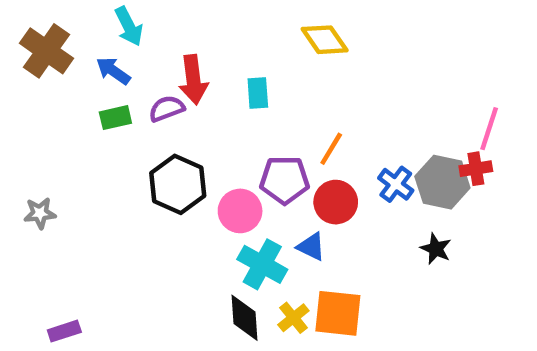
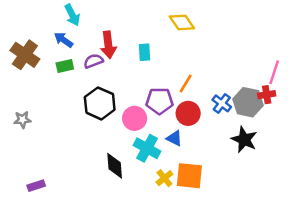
brown cross: (46, 51) -> (25, 55), moved
black star: (436, 249) -> (244, 140), size x1.5
black diamond: (244, 318) -> (115, 166), moved

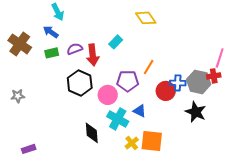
red arrow: (108, 45) -> (93, 55), moved
cyan rectangle: (145, 52) -> (116, 42), turned 48
blue cross: (222, 103) -> (178, 83), turned -35
red circle: (188, 113) -> (166, 91), moved

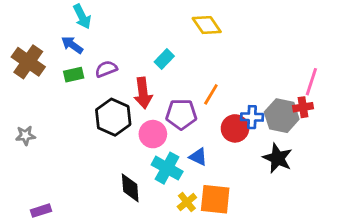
red arrow: (93, 55) -> (143, 93), moved

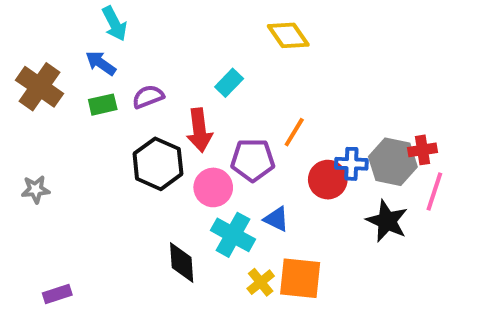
pink line: (311, 82) -> (434, 191), moved

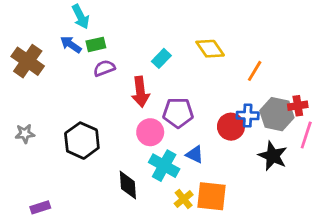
yellow diamond: (288, 35) -> (210, 49), moved
green rectangle: (103, 105) -> (96, 44), moved
orange line: (294, 132) -> (255, 71), moved
black hexagon: (158, 164) -> (82, 141), moved

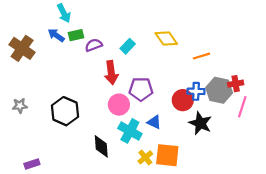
purple semicircle: (104, 68) -> (94, 45), moved
orange line: (255, 71) -> (201, 56), turned 42
black star: (273, 156) -> (200, 123), moved

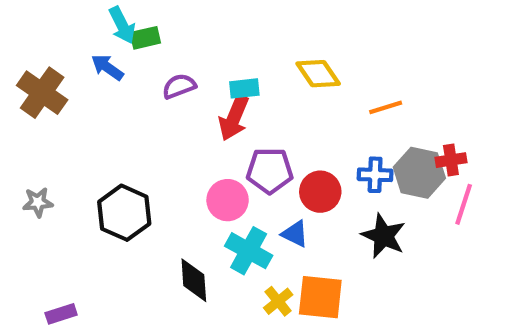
green rectangle: (76, 35) -> (145, 38), moved
cyan rectangle: (128, 46) -> (244, 88), turned 40
red arrow: (111, 73) -> (234, 118), moved, turned 30
red circle: (183, 100) -> (320, 192), moved

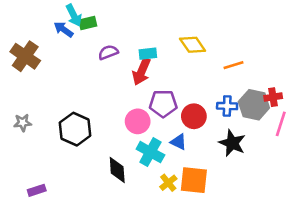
blue arrow: (107, 67) -> (64, 29), moved

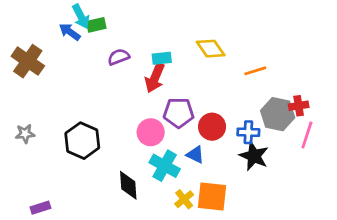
blue cross: (227, 106) -> (248, 132), moved

